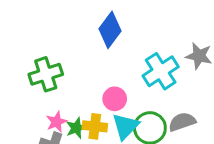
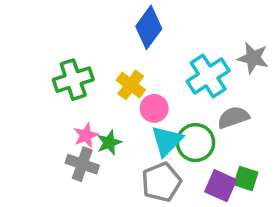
gray semicircle: (182, 122) -> (233, 117), moved
yellow cross: (95, 126) -> (131, 85), moved, turned 30

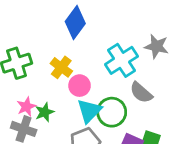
gray semicircle: (233, 117) -> (141, 93), turned -120

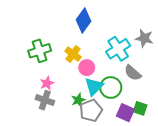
green star: (45, 112) -> (78, 100), moved

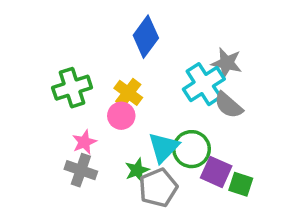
gray star: (144, 38) -> (227, 63), moved
pink circle: (87, 68) -> (121, 116), moved
gray semicircle: (133, 73) -> (228, 105), moved
purple square: (125, 113) -> (216, 172), moved

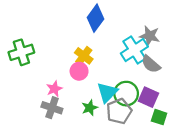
green cross: (72, 88) -> (21, 52), moved
purple square: (216, 172) -> (149, 97), moved
gray pentagon: (158, 188) -> (119, 111), moved

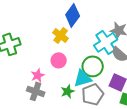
yellow cross: (84, 56) -> (61, 35), moved
cyan triangle: (107, 92) -> (83, 78), turned 30
green circle: (126, 94) -> (93, 66), moved

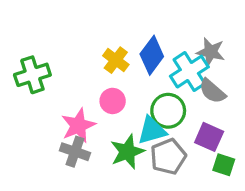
blue diamond: (73, 15) -> (152, 55), moved
pink star: (38, 75) -> (78, 126), size x1.5
green star: (68, 91) -> (127, 152), size x1.5

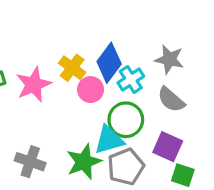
cyan cross: (189, 72) -> (131, 79), moved, size x0.7
pink circle: (113, 101) -> (91, 90), moved
pink star: (78, 126) -> (34, 85), moved

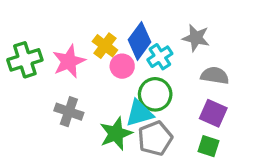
gray semicircle: (171, 100) -> (215, 76), moved, turned 148
purple square: (168, 147) -> (213, 113), moved
gray cross: (30, 162) -> (69, 112), moved

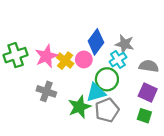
gray star: (196, 38) -> (125, 44), moved
yellow cross: (105, 46) -> (65, 61), moved
cyan cross: (160, 57) -> (118, 59), moved

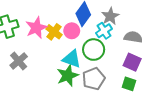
gray star: (125, 44) -> (110, 16), turned 30
gray cross: (46, 91) -> (19, 61), moved, turned 30
cyan triangle: (96, 93) -> (72, 59), moved, turned 36

